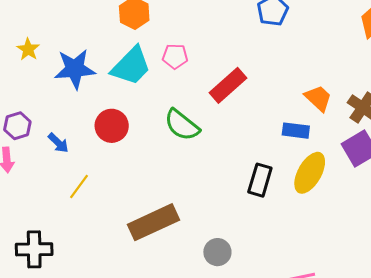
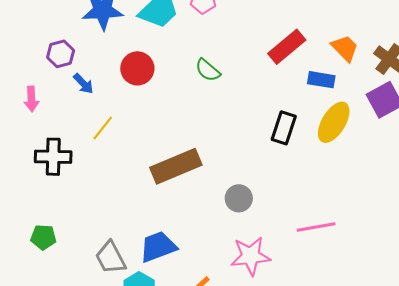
red rectangle: (228, 85) -> (287, 47), moved
green semicircle: (182, 125) -> (208, 70), size x0.7
purple hexagon: (17, 126) -> (61, 54), moved
black cross: (34, 249) -> (53, 157), moved

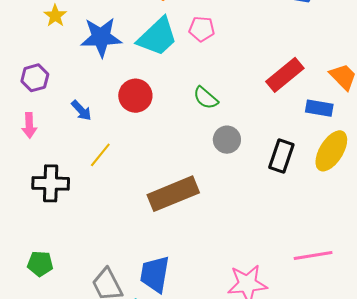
purple hexagon: (61, 54) -> (35, 78), moved
gray circle: (239, 198) -> (227, 140), moved
blue trapezoid: (158, 247) -> (155, 274), turned -60

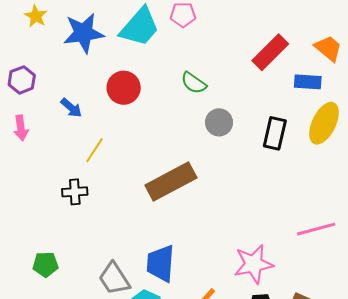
black cross: (51, 183) -> (75, 192), moved, size x0.7

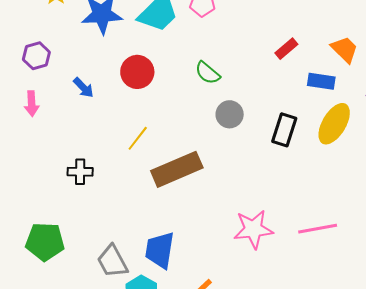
red rectangle: (270, 52) -> (286, 49), size x0.6
yellow line: (94, 150) -> (138, 138), moved
green pentagon: (45, 264) -> (45, 242), size x1.5
pink star: (254, 264) -> (253, 229), moved

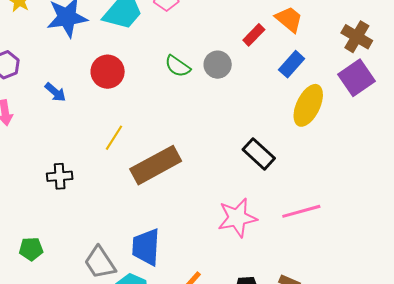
orange trapezoid: (345, 49) -> (289, 19), moved
blue rectangle: (321, 81) -> (292, 64), turned -52
gray circle: (230, 114) -> (218, 65), moved
black rectangle: (284, 130) -> (259, 154), moved, turned -60
green pentagon: (45, 242) -> (31, 249), size x0.6

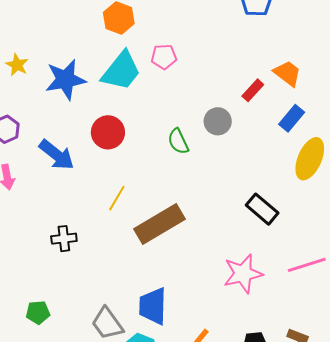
green semicircle: (178, 66) -> (178, 141), moved, turned 32
blue arrow: (55, 92) -> (57, 155), size x1.6

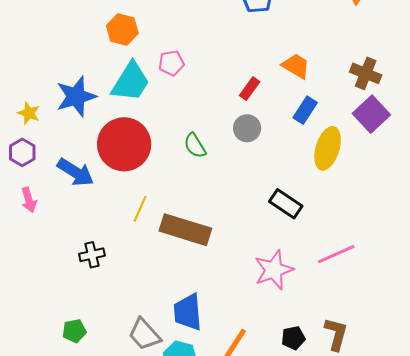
yellow star: (17, 65) -> (29, 113), moved
red rectangle: (253, 90) -> (250, 89), moved
gray circle: (218, 121) -> (247, 128), moved
red circle: (108, 132) -> (124, 144), size x1.6
brown rectangle: (160, 224) -> (185, 230), turned 54

